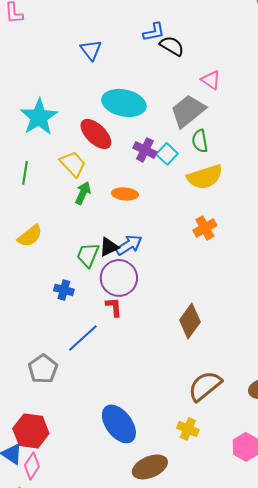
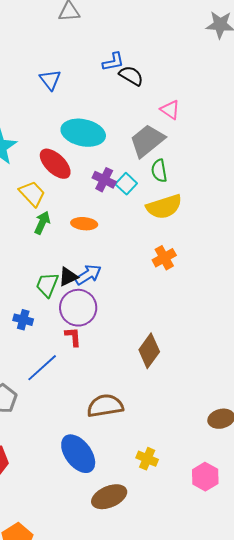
brown semicircle: (205, 386) -> (105, 406), moved, turned 30

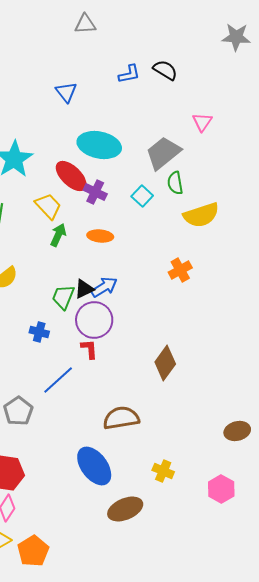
black semicircle: (131, 76) -> (165, 70), moved
pink triangle: (170, 110) -> (202, 122), moved, turned 30
purple cross: (104, 180) -> (95, 192), moved
yellow semicircle: (164, 207) -> (201, 215), moved

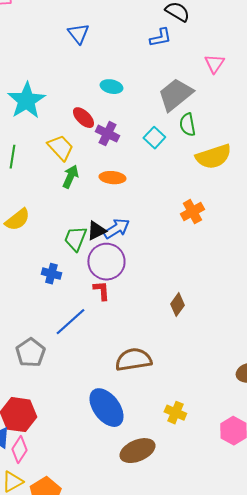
blue L-shape: (129, 74) -> (160, 38), moved
cyan ellipse: (99, 145) -> (111, 87), size x0.5
red ellipse: (71, 176) -> (83, 118), size x0.7
brown diamond: (165, 363) -> (177, 305), size x0.7

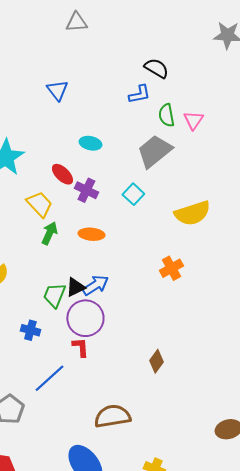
green semicircle: (187, 125) -> (166, 115), moved

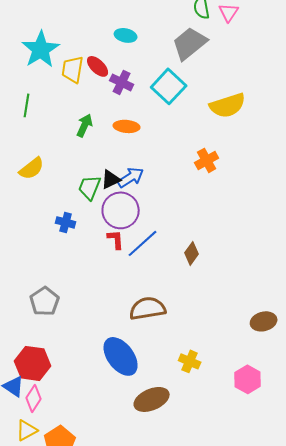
cyan square: (133, 194) -> (169, 86), size x1.6
yellow trapezoid: (39, 204) -> (73, 69), moved, turned -128
blue line: (49, 378) -> (143, 243), moved

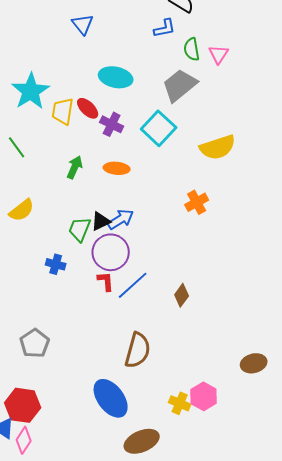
cyan ellipse: (126, 35) -> (116, 77), size x1.5
green line: (27, 105) -> (17, 147), turned -45
brown semicircle: (148, 308) -> (138, 350), turned 114
pink hexagon: (248, 379) -> (204, 396), moved

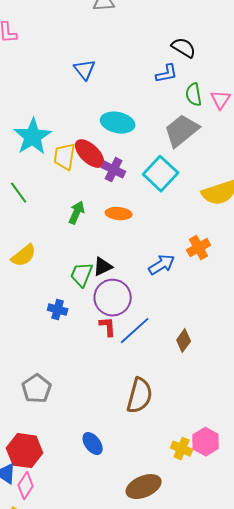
red ellipse: (88, 108) -> (90, 154), size x1.4
blue arrow: (121, 219) -> (162, 265), moved
blue ellipse: (111, 398) -> (93, 444), moved, size x0.6

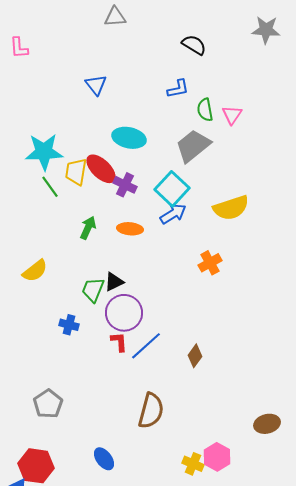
black semicircle: (184, 48) -> (194, 45), moved
cyan star: (33, 137) -> (44, 152), turned 30
green line: (19, 193) -> (50, 187), moved
blue arrow: (162, 265) -> (173, 214), moved

